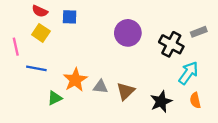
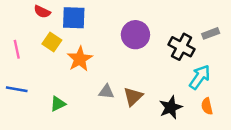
blue square: (70, 17) -> (74, 18), size x1.5
yellow square: (41, 33) -> (52, 42), moved
blue line: (36, 68) -> (17, 89), moved
orange star: (75, 80) -> (80, 59), moved

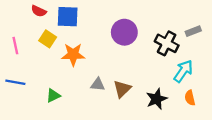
orange star: (80, 59) -> (73, 54), turned 30

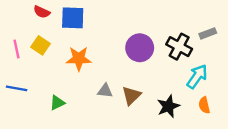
purple circle: (124, 32) -> (140, 48), moved
yellow square: (48, 39) -> (40, 45), moved

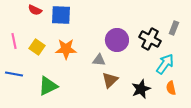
gray rectangle: (208, 33) -> (174, 28), turned -48
yellow square: (40, 45) -> (37, 47), moved
gray triangle: (105, 91) -> (99, 60), moved
green triangle: (57, 103) -> (48, 86), size x1.5

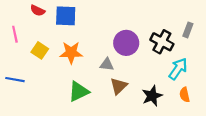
pink line: (14, 41) -> (15, 34), moved
green triangle: (48, 86) -> (79, 91), moved

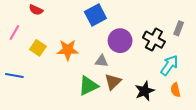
blue square: (66, 16) -> (95, 15), moved, turned -30
pink line: (15, 34) -> (14, 32), turned 42
green triangle: (79, 91) -> (88, 86), moved

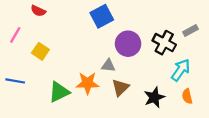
gray rectangle: (179, 28) -> (190, 31), turned 40
orange star: (68, 50) -> (87, 83), moved
green triangle: (88, 86) -> (59, 92), moved

